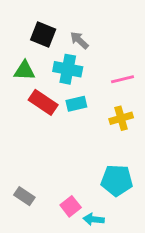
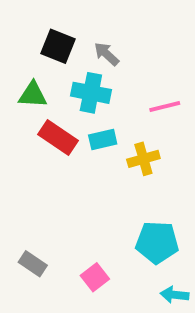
yellow cross: (121, 118) -> (143, 159), moved
cyan arrow: (94, 219) -> (174, 295), moved

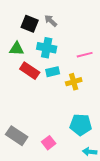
gray arrow: (107, 54) -> (51, 21), moved
gray rectangle: (33, 264) -> (17, 136), size x1.5

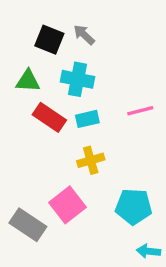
pink line: (85, 55) -> (140, 111), moved
yellow cross: (74, 82) -> (91, 160), moved
pink square: (49, 143) -> (68, 205), moved, size x1.5

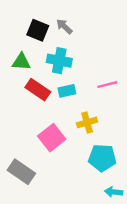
yellow cross: (91, 160) -> (87, 122), moved
pink square: (68, 205) -> (52, 138), moved

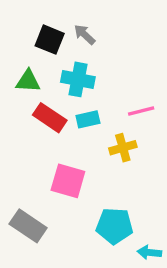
yellow cross: (87, 122) -> (123, 148), moved
pink square: (52, 138) -> (68, 181), turned -36
cyan pentagon: (102, 158) -> (115, 226), moved

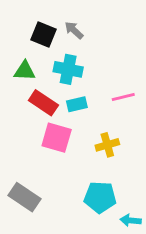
yellow cross: (123, 148) -> (107, 145), moved
pink square: (68, 181) -> (57, 138), moved

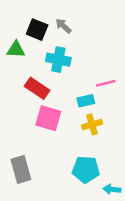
green triangle: (25, 71) -> (16, 50), moved
cyan rectangle: (77, 104) -> (86, 101), moved
gray rectangle: (25, 197) -> (21, 169), turned 40

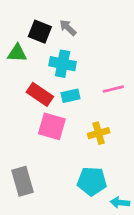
cyan rectangle: (86, 101) -> (71, 96), moved

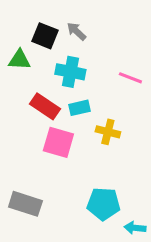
pink line: (113, 89) -> (130, 78), moved, turned 35
yellow cross: (99, 133) -> (108, 132), moved, turned 30
gray rectangle: (22, 181) -> (25, 204), turned -56

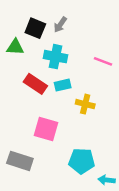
gray arrow: (76, 31) -> (60, 25), turned -98
pink square: (58, 142) -> (46, 129), moved

